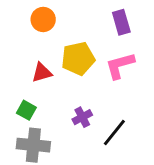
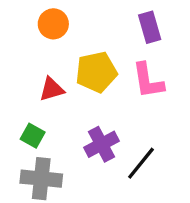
pink L-shape: (120, 66) -> (148, 81), turned -84
purple cross: (82, 117) -> (101, 144), size x1.4

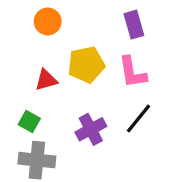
black line: (141, 163) -> (139, 118), moved

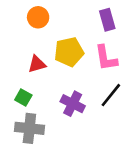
purple cross: (91, 129) -> (73, 104), turned -35

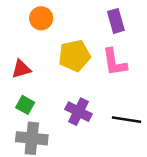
red triangle: (37, 64) -> (21, 69), moved
black line: (111, 95) -> (126, 120), moved, turned 60

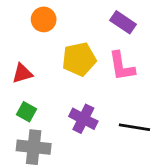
purple rectangle: (116, 21) -> (123, 22), turned -40

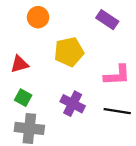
pink L-shape: (122, 66) -> (117, 75), moved, turned -84

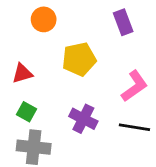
purple rectangle: (107, 20) -> (123, 22), turned 35
pink L-shape: (117, 75) -> (134, 86), turned -32

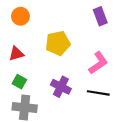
orange circle: (44, 19) -> (20, 16), moved
purple rectangle: (123, 22) -> (100, 16), moved

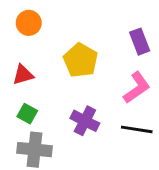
purple rectangle: (100, 16) -> (140, 42), moved
yellow pentagon: (58, 43) -> (81, 60), turned -30

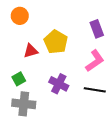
red triangle: (23, 75) -> (31, 51), moved
green square: (27, 114) -> (19, 79), turned 32

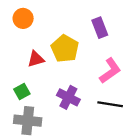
purple rectangle: (97, 29) -> (100, 28), moved

